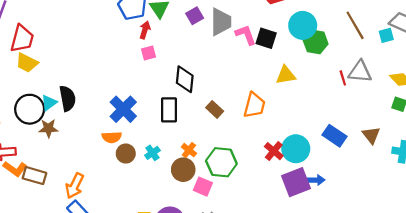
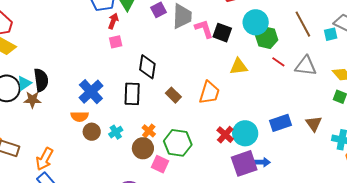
red line: (343, 78) -> (278, 62), moved, turned -40
brown star: (48, 128) -> (32, 100), moved
blue rectangle: (335, 136) -> (281, 123), turned -55

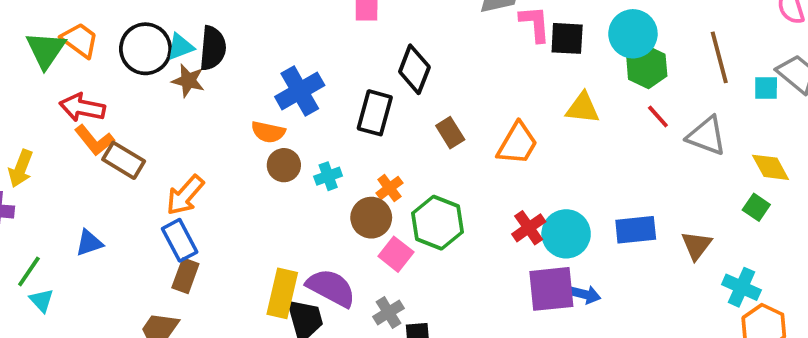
black square: (222, 33) -> (567, 38), turned -30

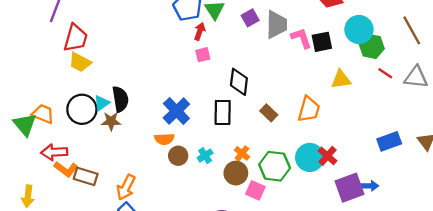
cyan circle: (566, 234) -> (310, 157), moved

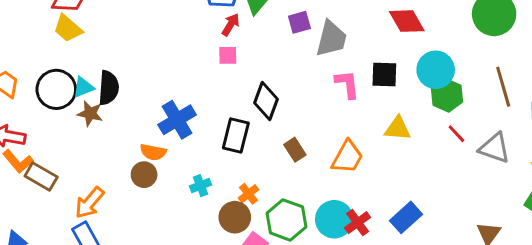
pink L-shape: (301, 38) -> (347, 84), moved
blue rectangle: (389, 141) -> (406, 217), moved, turned -35
brown circle: (178, 156) -> (144, 175), moved

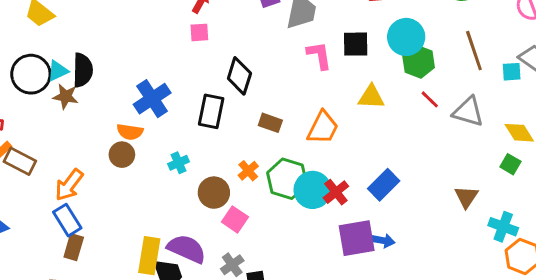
brown rectangle: (295, 150) -> (270, 123), turned -35
orange cross: (249, 194) -> (248, 171), moved
green hexagon: (287, 220) -> (287, 179), moved

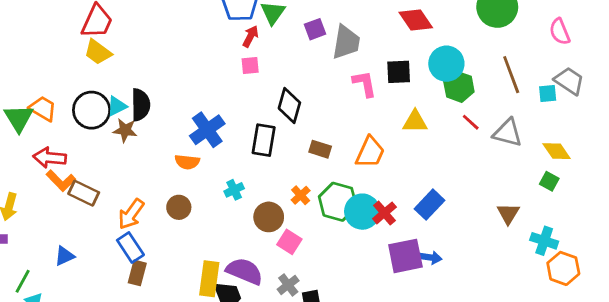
brown circle: (122, 155) -> (179, 207), moved

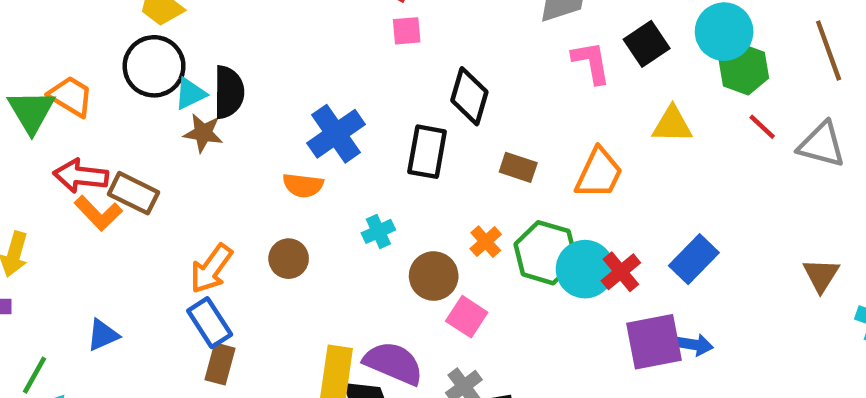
black square: (399, 72) -> (647, 44), turned -32
black circle: (92, 110) -> (154, 66), moved
brown rectangle: (84, 193) -> (133, 193), moved

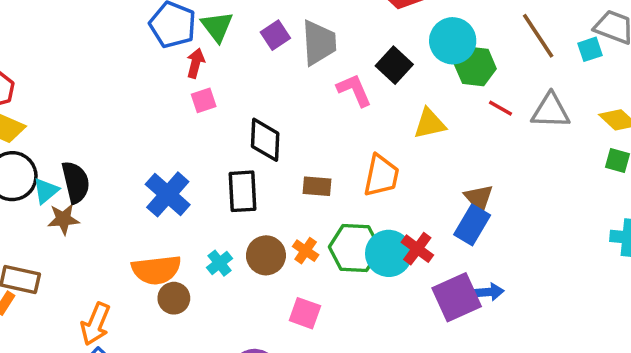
orange semicircle: (303, 185) -> (156, 270), moved, size x1.5
brown circle: (289, 259) -> (174, 298), moved
brown triangle: (821, 275) -> (479, 198), moved
brown circle: (434, 276) -> (266, 255), moved

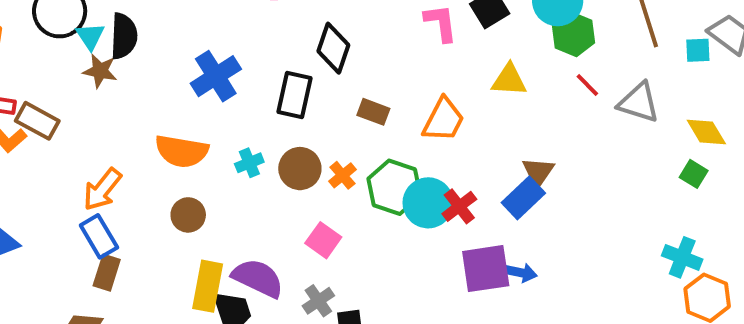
cyan triangle: (46, 191) -> (90, 36), turned -40
brown circle: (174, 298) -> (188, 215), moved

